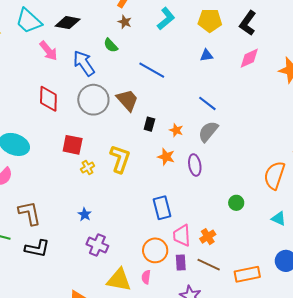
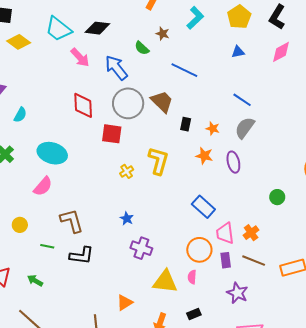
yellow pentagon: (210, 20) -> (239, 17), turned -30
brown star: (125, 22) -> (163, 34), moved
red square: (73, 145) -> (112, 134), moved
blue rectangle: (162, 208) -> (203, 207), turned -30

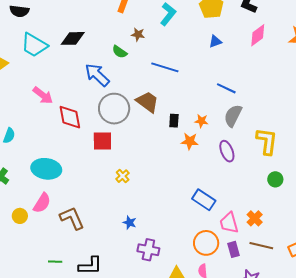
pink arrow: (80, 57) -> (43, 95), moved
orange star: (204, 156) -> (190, 141), moved
yellow L-shape: (158, 161) -> (267, 141), moved
brown L-shape: (72, 221) -> (72, 218), moved
yellow circle: (20, 225) -> (20, 216), moved

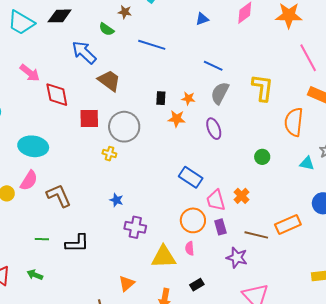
brown trapezoid: (147, 102) -> (109, 81), moved
gray circle: (114, 109) -> (124, 127), moved
yellow L-shape: (267, 141) -> (263, 88), moved
yellow cross: (123, 176) -> (109, 154), turned -32
brown line: (261, 246) -> (256, 235), moved

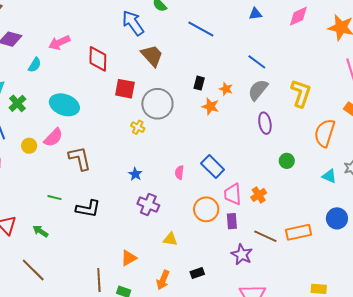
pink arrow: (30, 73) -> (59, 43), moved, turned 105
purple ellipse: (214, 129) -> (265, 123), moved
pink semicircle: (190, 248) -> (179, 172), moved
yellow triangle: (164, 257) -> (170, 239), size x0.6

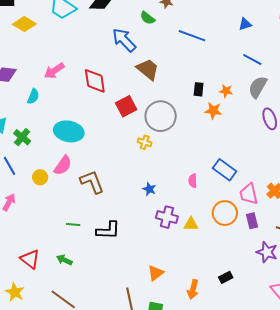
blue triangle: (255, 14) -> (245, 24), moved
red square: (125, 89) -> (126, 106), turned -30
yellow triangle: (170, 239) -> (191, 224), moved

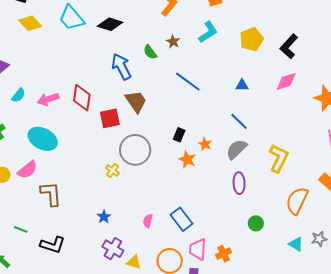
pink arrow: (54, 71) -> (48, 99), moved
red square: (126, 106) -> (110, 118), moved

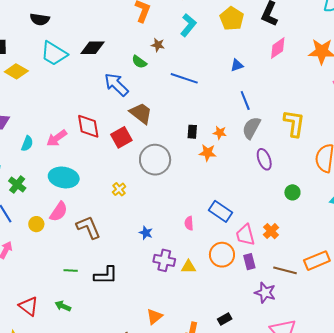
blue line: (239, 121) -> (245, 100), turned 42
yellow cross: (112, 171) -> (119, 189), moved, turned 32

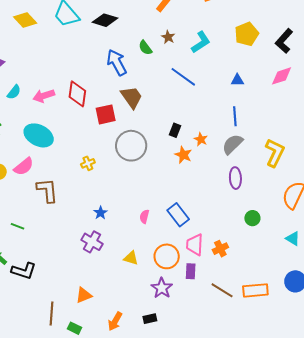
cyan L-shape: (188, 25) -> (201, 42), moved
purple cross: (164, 260) -> (92, 242), moved
black L-shape: (106, 275) -> (24, 271), moved
purple star: (265, 293) -> (162, 288), moved

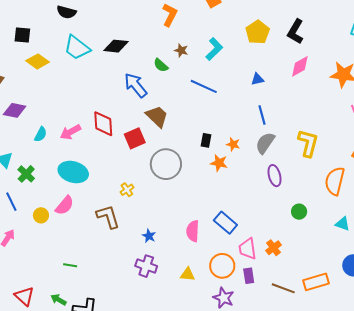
brown L-shape: (47, 190) -> (108, 217), moved
pink semicircle: (144, 217) -> (193, 231), size x1.5

